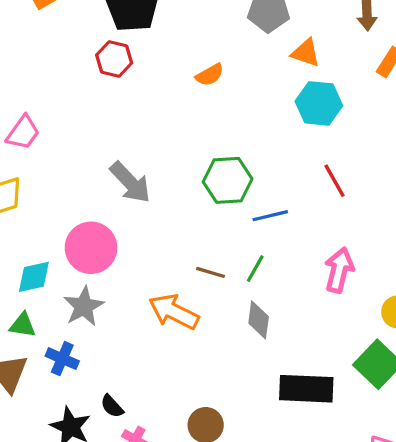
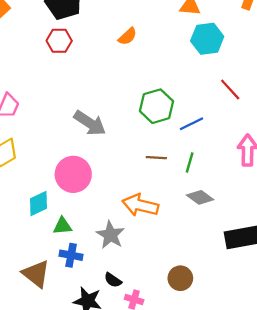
brown line: (210, 272) -> (156, 158), moved
gray star: (84, 306) -> (110, 235), moved
gray diamond: (259, 320) -> (200, 197), turned -48
green triangle: (23, 325) -> (63, 226), moved

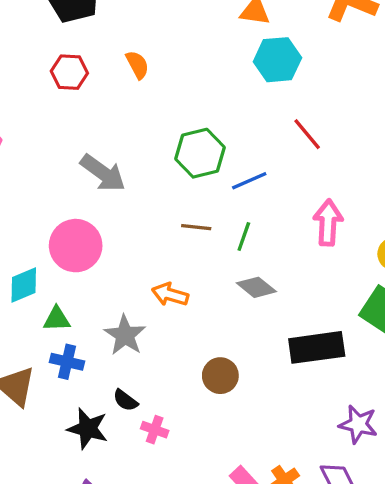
orange semicircle: (127, 36) -> (137, 65), moved, turned -78
red hexagon: (59, 41) -> (69, 72), moved
orange arrow: (140, 205) -> (170, 295), size x0.7
brown circle: (180, 278) -> (220, 376), moved

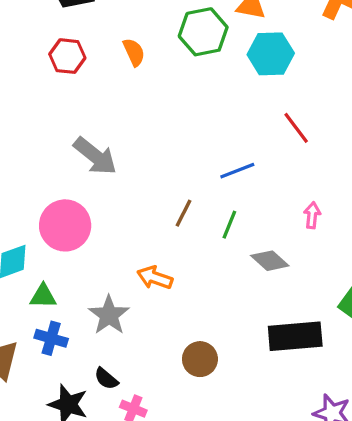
green hexagon: (200, 153) -> (203, 32), moved
pink arrow: (328, 223) -> (312, 215), size x0.6
brown line: (196, 227) -> (183, 213), turned -72
gray diamond: (256, 287) -> (270, 261), moved

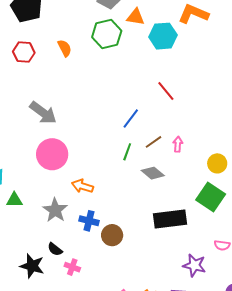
cyan hexagon: (271, 54) -> (163, 36), moved
blue line: (237, 171) -> (131, 119), turned -30
brown line: (183, 213) -> (154, 142), moved, turned 30
pink circle: (65, 225) -> (52, 154), moved
blue cross: (51, 338) -> (89, 221), moved

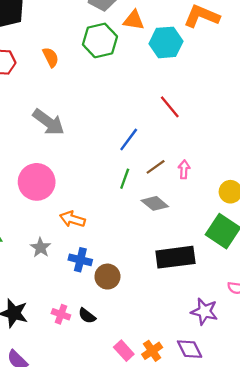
gray arrow: (43, 113) -> (49, 122), moved
gray star: (55, 210) -> (40, 248), size x0.7
black semicircle: (55, 249) -> (87, 316), moved

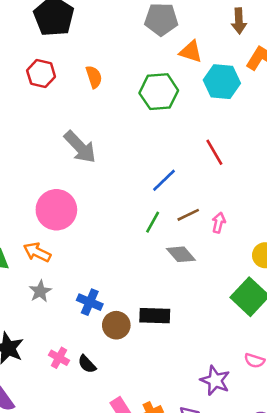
green hexagon: (100, 40) -> (159, 92), moved
orange arrow: (72, 219) -> (37, 252), moved
gray star: (40, 248) -> (40, 291), moved
black rectangle: (175, 257) -> (155, 316), moved, size x0.7

